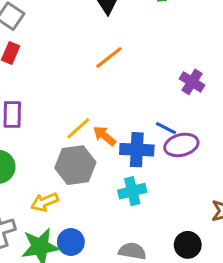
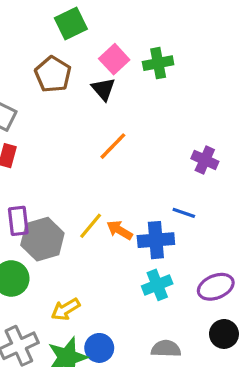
purple ellipse: (181, 145) -> (216, 287), moved
gray hexagon: (75, 165) -> (42, 239), moved

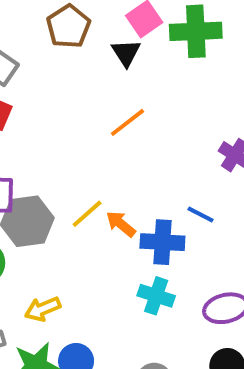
green cross: (158, 63) -> (196, 31), size x1.4
cyan cross: (157, 285) -> (156, 296), turned 32

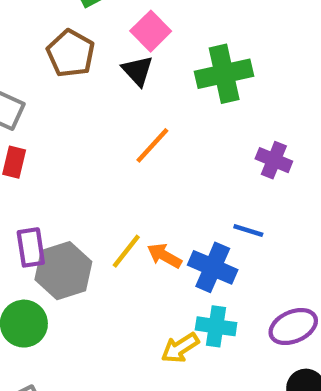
green cross: (196, 31) -> (224, 74), moved
blue cross: (162, 242) -> (213, 267), turned 30
yellow arrow: (43, 309) -> (180, 348), moved

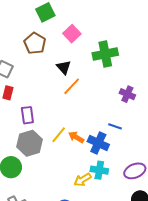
black triangle: (138, 71) -> (64, 67), moved
purple rectangle: (31, 247) -> (27, 115), moved

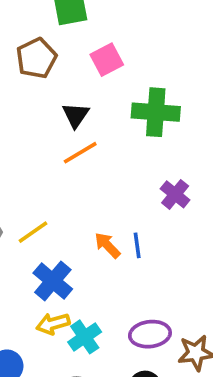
blue line: (115, 126) -> (137, 245), turned 48
orange arrow: (76, 137) -> (107, 245), moved
blue cross: (98, 143) -> (53, 281), moved
cyan cross: (99, 170) -> (85, 337), moved, turned 30

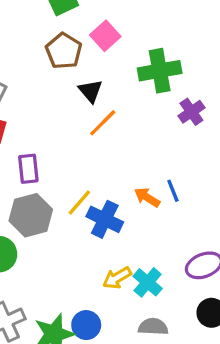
brown pentagon: (36, 58) -> (64, 51), moved
purple cross: (175, 194) -> (191, 112), moved, turned 30
blue cross: (53, 281) -> (105, 219), moved

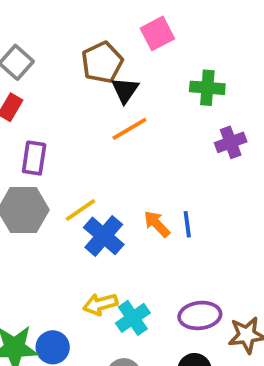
brown pentagon: (64, 51) -> (102, 62), moved
green cross: (160, 71) -> (207, 88), size x0.7

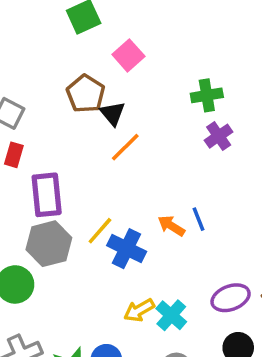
green cross: (207, 88) -> (207, 95), moved
purple rectangle: (34, 158) -> (47, 195), size x1.4

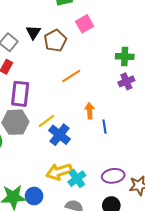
black triangle: (112, 113) -> (33, 32), moved
orange arrow: (171, 226) -> (90, 111), moved, turned 42
yellow arrow: (139, 310) -> (59, 172), size x1.4

